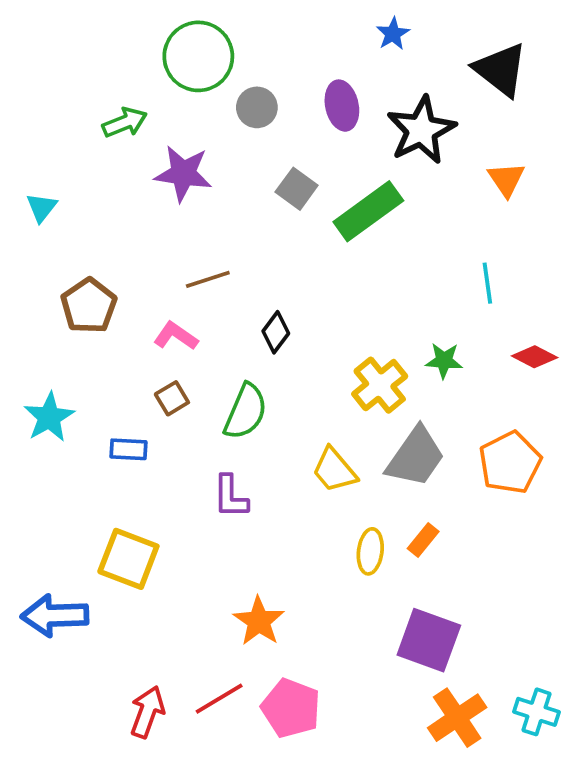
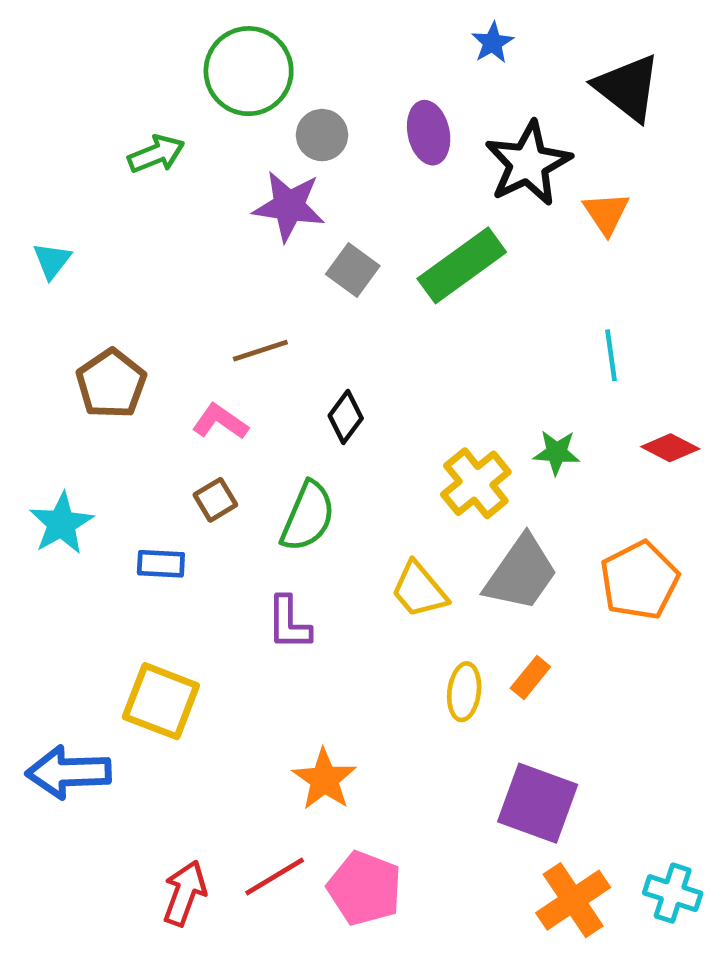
purple star: (183, 174) -> (289, 206), moved
orange triangle: (506, 179) -> (606, 213), moved
gray square: (297, 189) -> (353, 270), moved

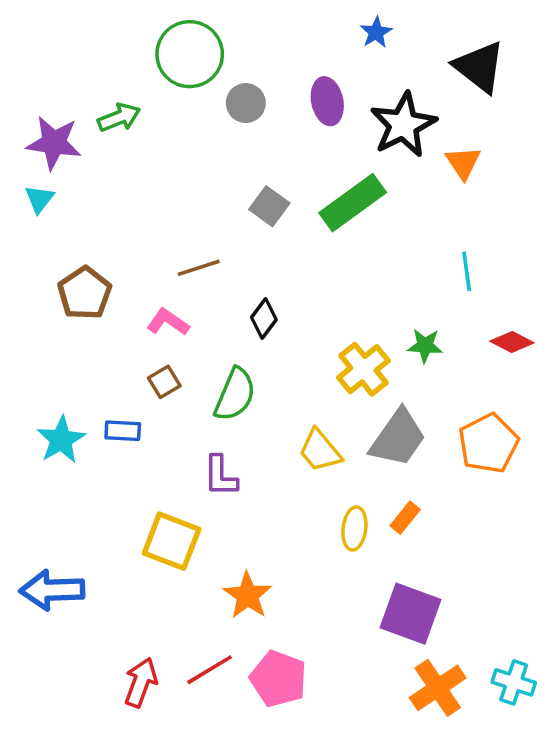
purple star: (289, 206) -> (54, 143), moved
cyan star: (61, 524) -> (61, 440), moved
yellow square: (161, 701) -> (172, 541), moved

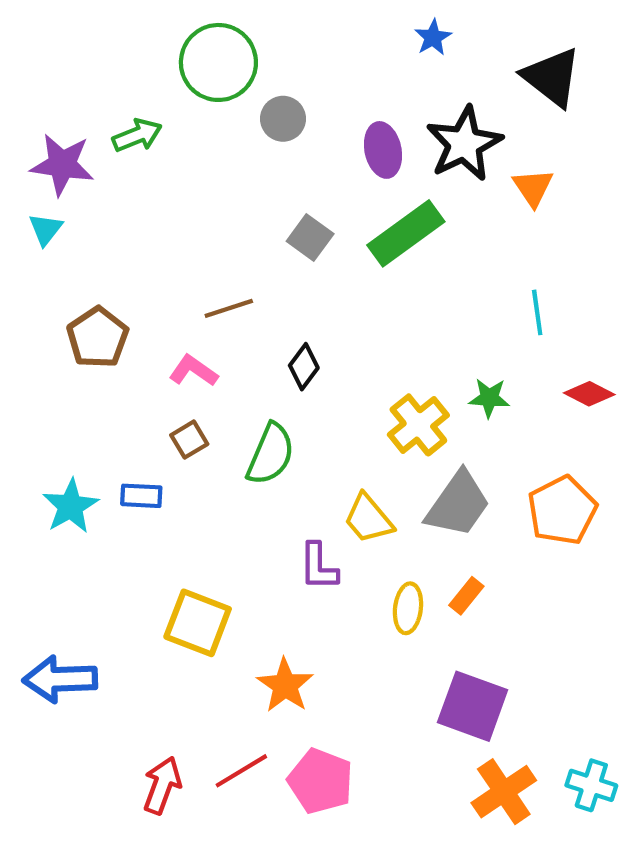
purple ellipse: (327, 101) -> (383, 150), moved
purple L-shape: (220, 476) -> (318, 567), moved

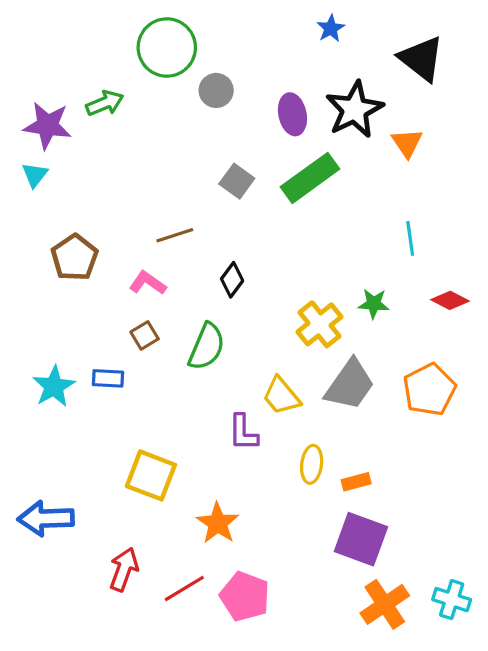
orange rectangle: (466, 596) -> (356, 482), moved, turned 36
red arrow: (162, 785) -> (124, 569), moved

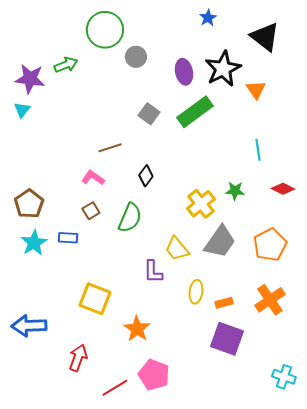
brown pentagon: (75, 258) -> (29, 204), moved
red line: (184, 588) -> (115, 388), moved
orange cross: (385, 604) -> (270, 300), moved

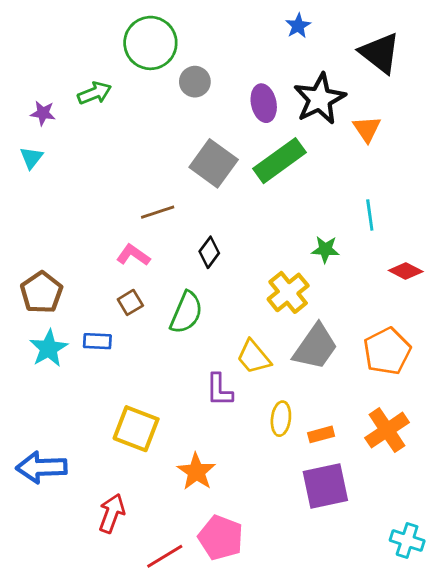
purple star: (30, 79) -> (43, 113), size x0.6
gray square: (149, 114) -> (214, 163), size x1.5
green star: (235, 191) -> (325, 249), moved
purple square: (227, 339) -> (325, 486), turned -32

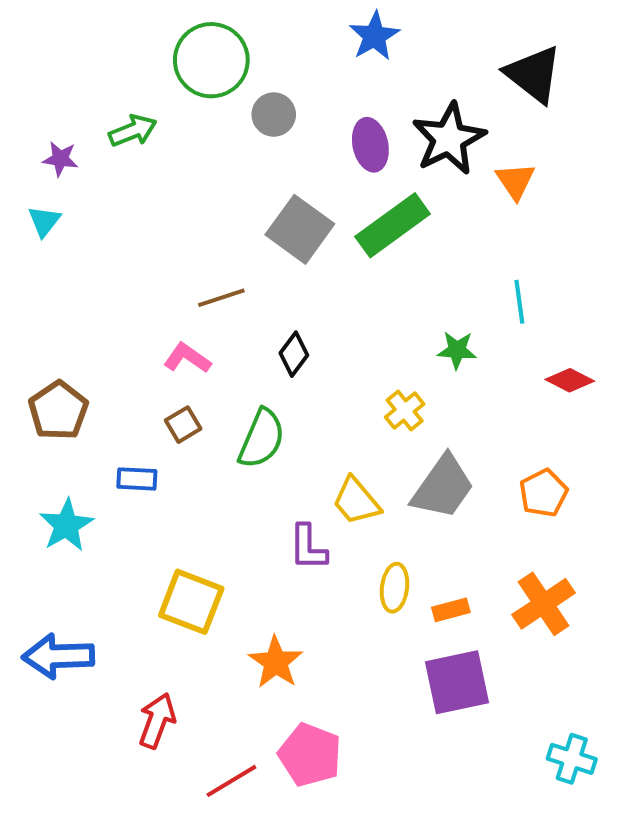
blue star: (298, 26) -> (374, 36), moved, size x1.4
yellow cross: (288, 292) -> (405, 411), size x0.7
cyan star: (49, 348) -> (66, 525), moved
orange pentagon: (387, 351) -> (544, 493), size x0.7

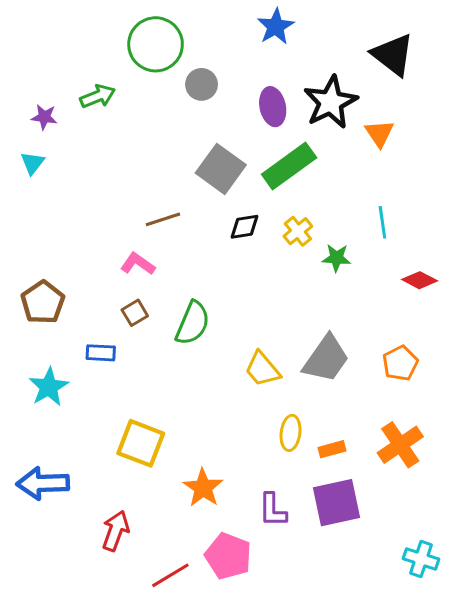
black diamond: (294, 354) -> (245, 227), moved, turned 44
yellow cross: (405, 411) -> (298, 231), moved
purple L-shape: (308, 547) -> (273, 510), moved

